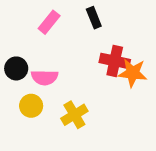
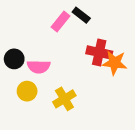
black rectangle: (94, 18) -> (81, 15), turned -30
pink rectangle: (49, 22) -> (61, 22), moved

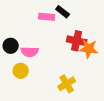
pink rectangle: (61, 22) -> (47, 17), turned 56
yellow cross: (64, 99) -> (67, 84), moved

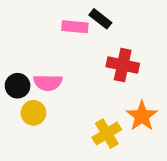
black circle: (11, 46) -> (18, 86), moved
orange star: (89, 49) -> (142, 116), moved, turned 30

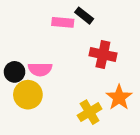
yellow circle: (33, 113) -> (28, 95), size x1.4

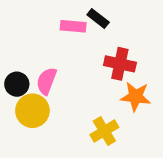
pink semicircle: (40, 69) -> (46, 81), turned 110
orange star: (119, 97) -> (136, 97), moved, turned -30

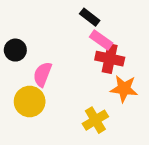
pink rectangle: (73, 26) -> (101, 40), moved, turned 30
black circle: (17, 84) -> (15, 50), moved

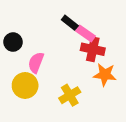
black rectangle: (90, 17) -> (70, 23), moved
yellow cross: (95, 120) -> (70, 95), moved

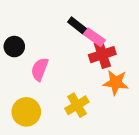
red cross: (93, 49) -> (102, 55), turned -30
yellow circle: (25, 85) -> (26, 112), moved

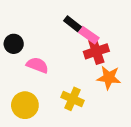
pink semicircle: (40, 69) -> (37, 65), turned 90
yellow cross: (77, 105) -> (73, 99), turned -35

